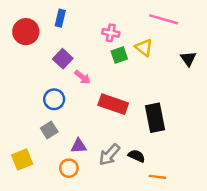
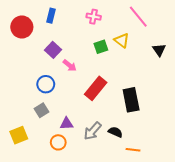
pink line: (164, 19) -> (138, 17), turned 35
pink cross: (111, 33) -> (94, 17), moved
red rectangle: (113, 104) -> (96, 88), turned -70

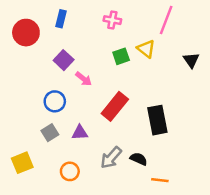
pink line: (138, 17) -> (166, 20), turned 60
purple triangle: (67, 124) -> (80, 133), moved

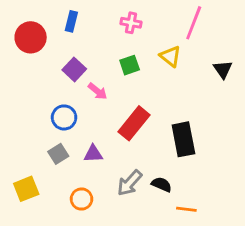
green square: (121, 56) -> (130, 65), moved

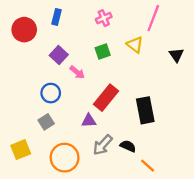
pink cross: (131, 23) -> (104, 18), turned -35
purple triangle: (93, 154) -> (89, 121), moved
orange circle: (82, 199) -> (65, 158), size x1.6
orange line: (186, 209) -> (148, 166), turned 35

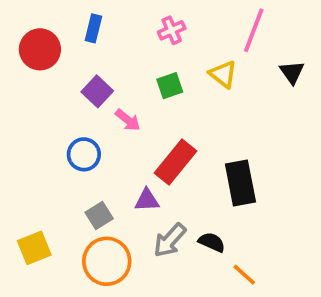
black triangle: (176, 55) -> (292, 72), moved
gray square: (46, 122) -> (99, 215), moved

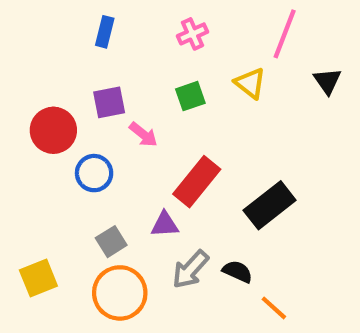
red circle: (40, 49) -> (53, 130), moved
purple square: (97, 91) -> (109, 102), turned 36
black rectangle: (240, 183) -> (270, 205), turned 63

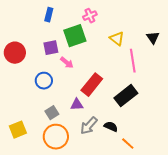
pink line: (285, 34) -> (133, 61), moved, turned -30
green square: (190, 96) -> (75, 36), moved, size x1.6
red circle: (53, 130) -> (15, 53), moved

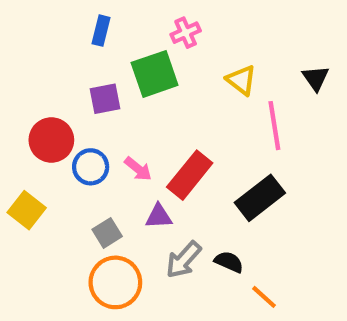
red circle: (15, 53) -> (51, 140), moved
pink arrow: (67, 63) -> (138, 169), moved
yellow square: (18, 130) -> (27, 210), moved, turned -30

